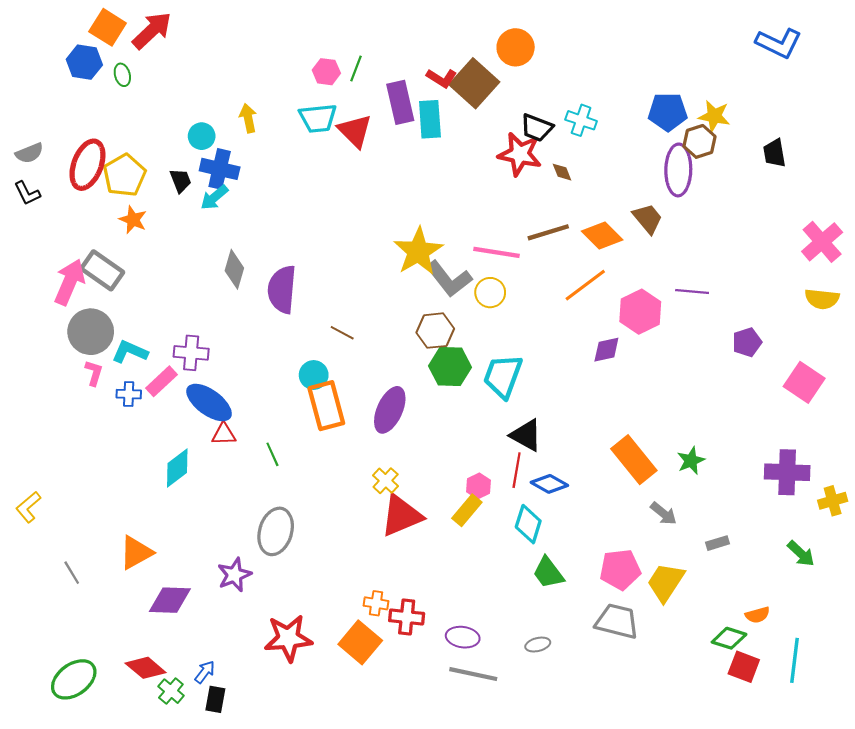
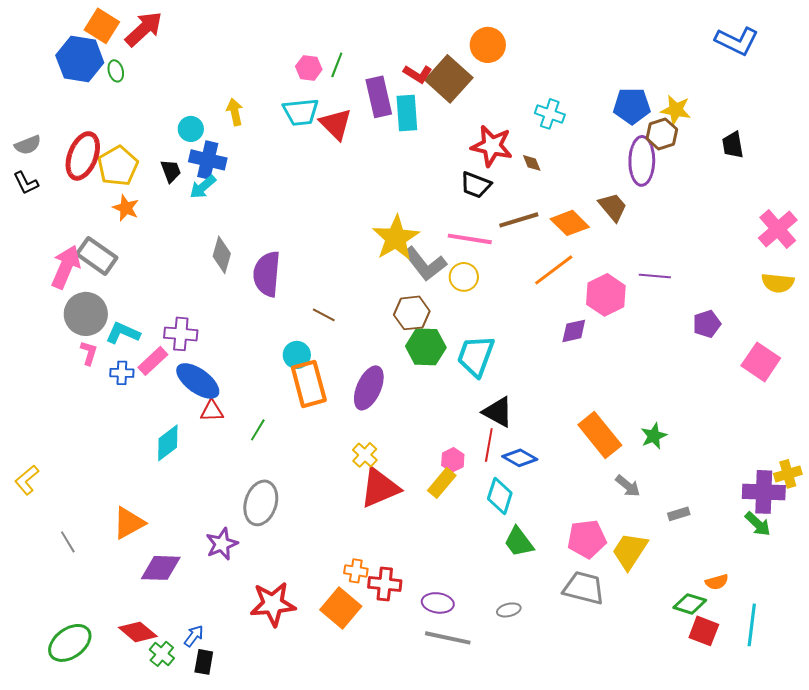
blue hexagon: (84, 62) -> (80, 59), size x1.4
black trapezoid: (537, 128) -> (476, 185), moved
green line: (272, 454) -> (258, 430), turned 55
purple cross: (787, 472) -> (764, 492), moved

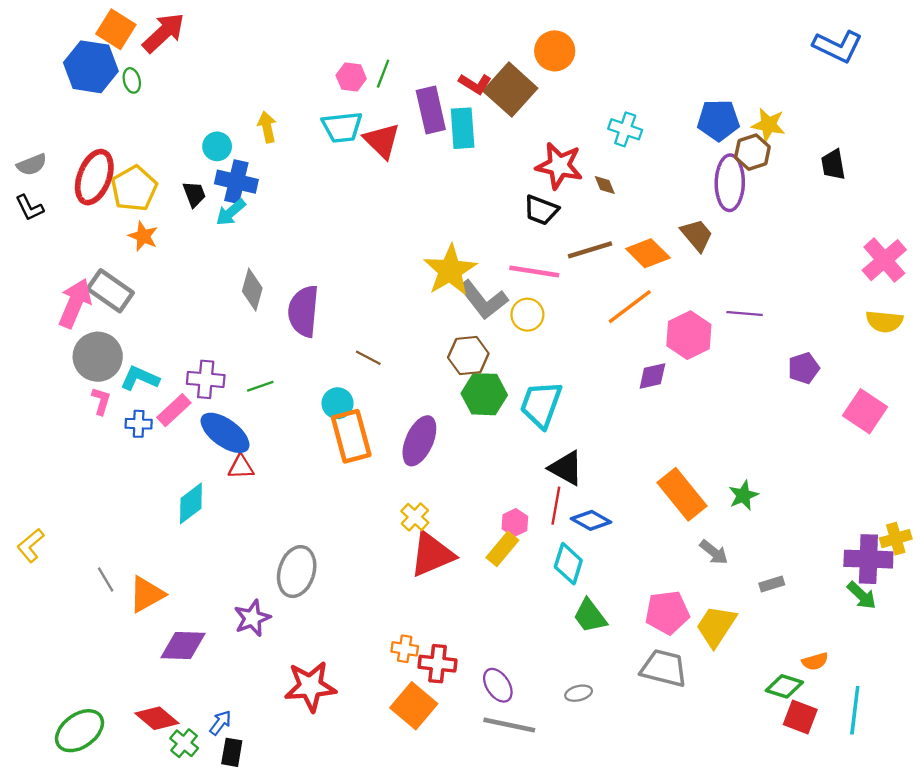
green line: (258, 430) -> (260, 386), moved, turned 40
gray line: (68, 542) -> (106, 580), moved
purple ellipse: (438, 603) -> (498, 685), turned 48
orange square: (341, 608) -> (414, 706), moved

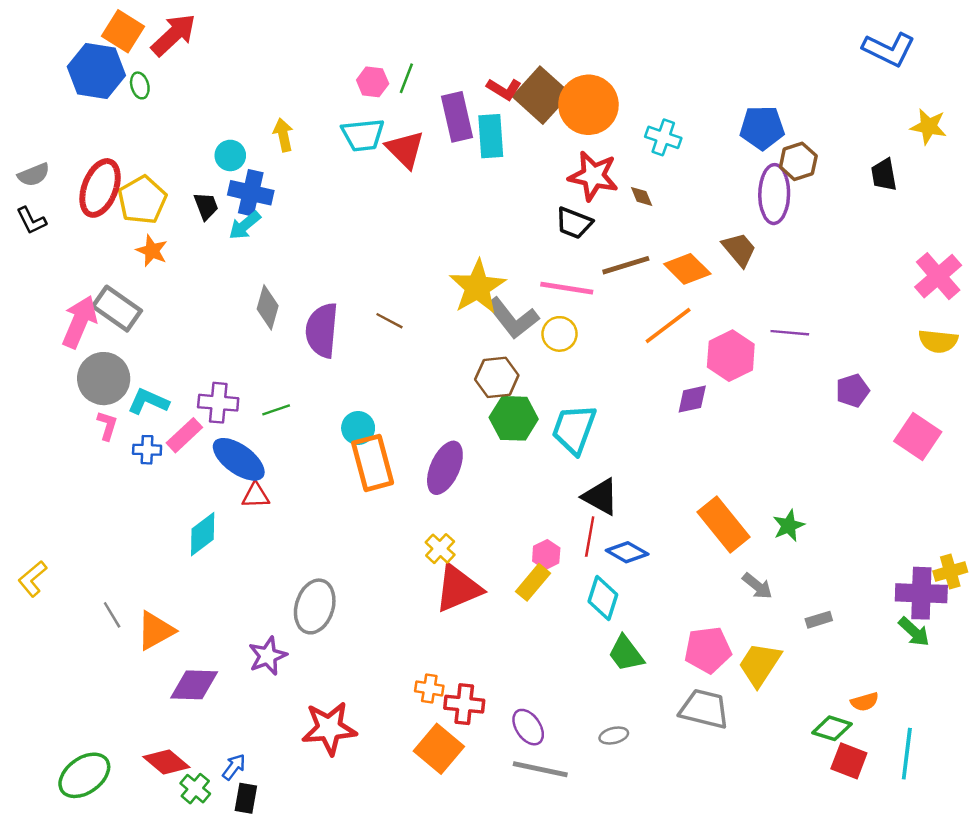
orange circle: (555, 51) -> (588, 105), moved, size x1.4
yellow star: (768, 125) -> (929, 126), moved
brown line: (368, 358) -> (389, 321), moved

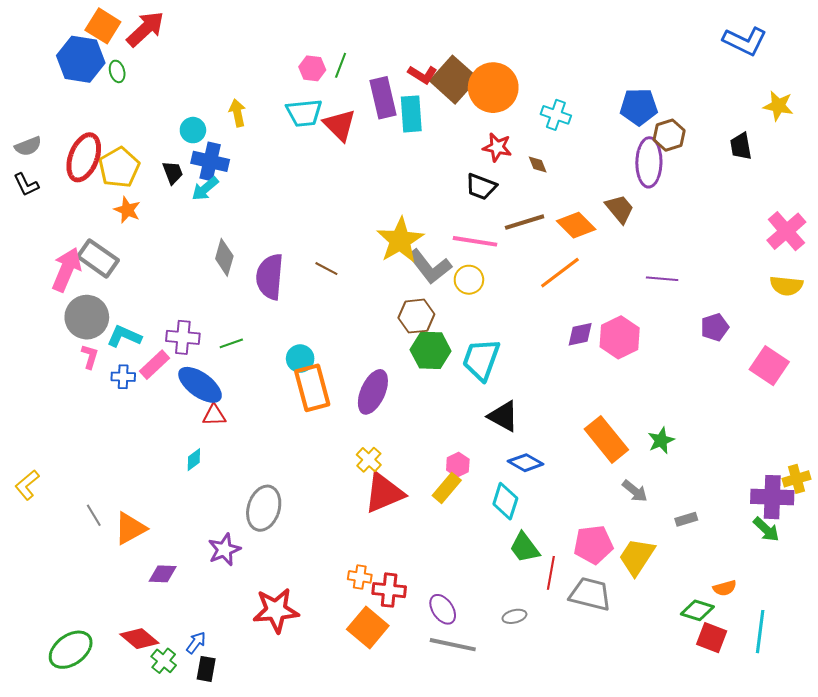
red star: (593, 176) -> (497, 147), size x0.7
pink hexagon: (731, 356) -> (620, 337), moved
cyan diamond: (203, 534) -> (194, 460), moved, size x0.6
red line: (590, 537) -> (551, 573), moved
purple diamond: (194, 685) -> (163, 574), size x0.7

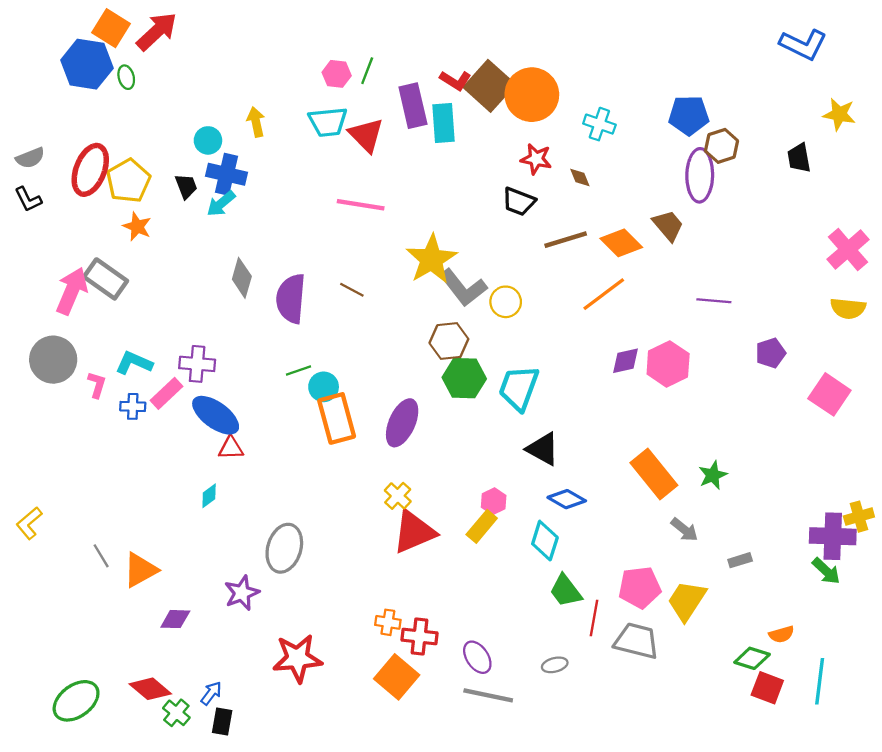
pink line: (475, 241) -> (361, 205), moved
gray circle: (87, 317) -> (53, 360), moved
green line: (231, 343) -> (298, 370), moved

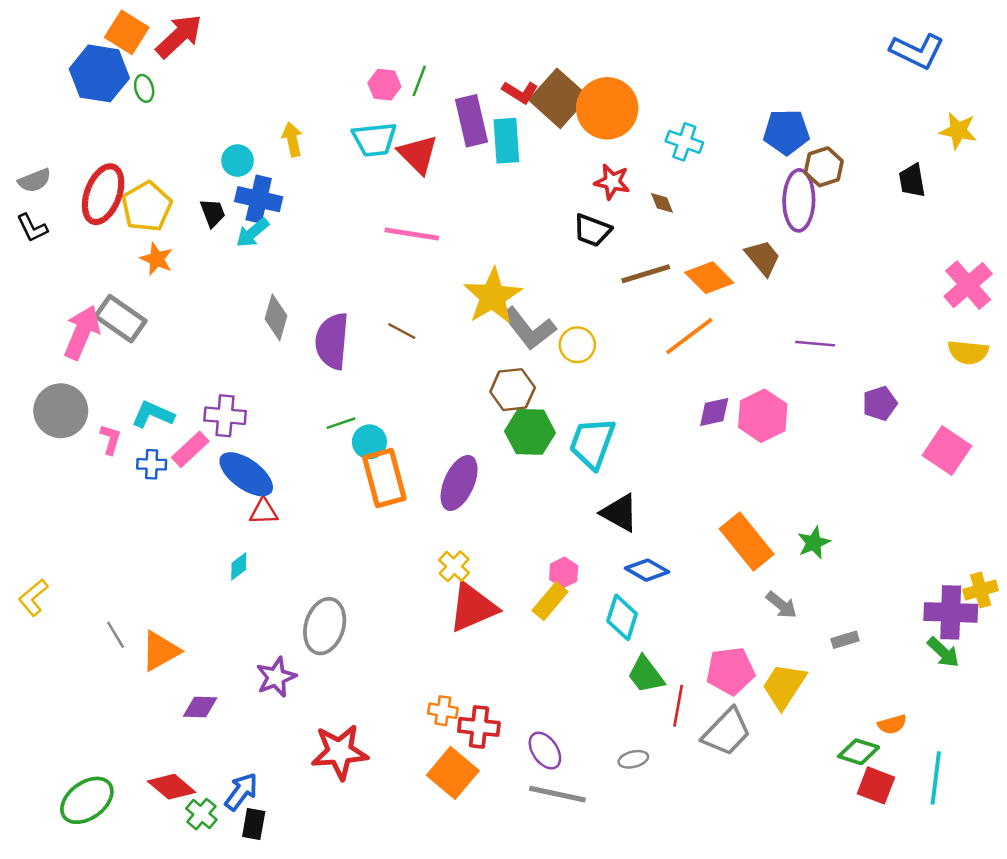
gray trapezoid: (636, 641) -> (727, 732), turned 120
blue arrow: (211, 693) -> (241, 792), size x1.4

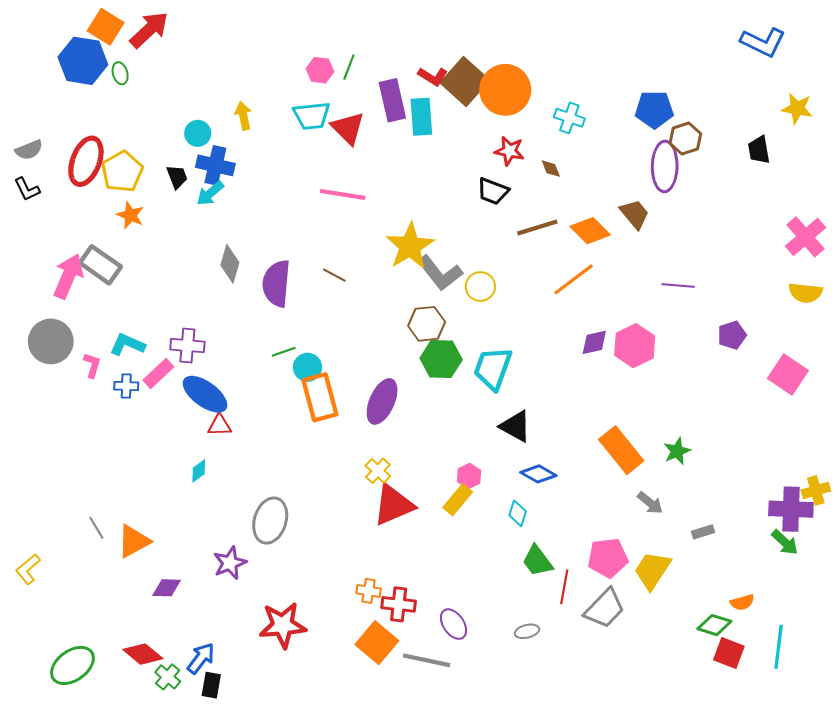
yellow L-shape: (33, 597) -> (28, 569), moved
cyan diamond: (622, 617) -> (518, 513), size x0.7
gray line: (557, 794) -> (427, 660), moved

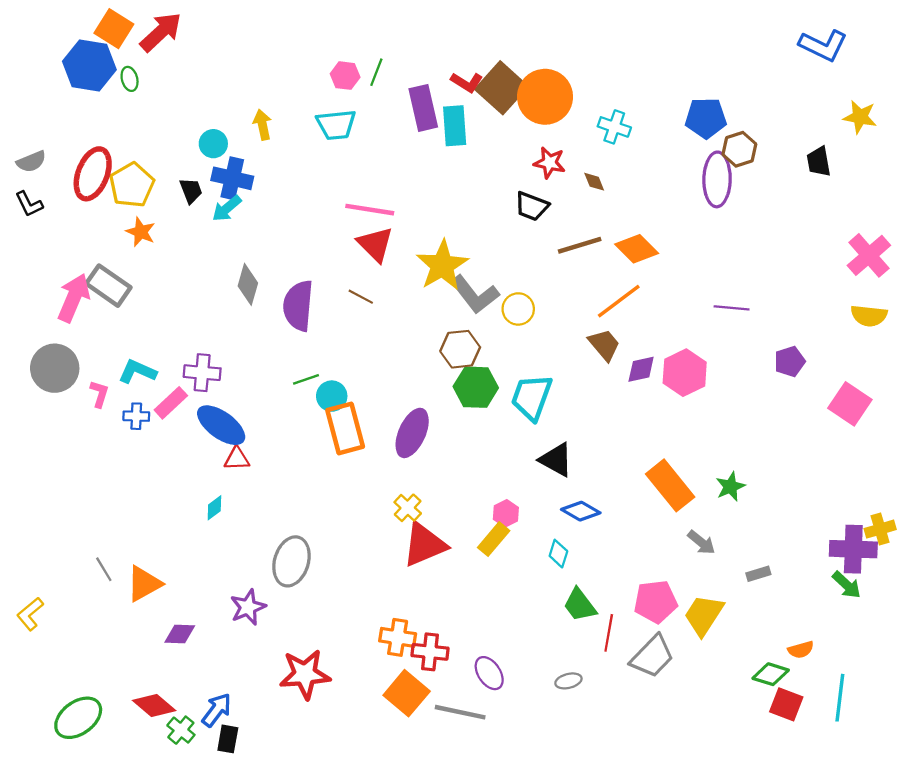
red triangle: (348, 128) -> (375, 244), moved
brown trapezoid: (635, 214) -> (604, 345), moved
orange cross: (369, 591) -> (398, 637), size x1.4

